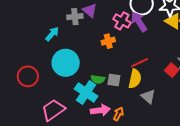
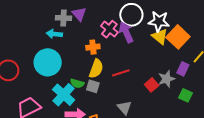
cyan arrow: (52, 34) -> (54, 34), moved, turned -133
yellow semicircle: (135, 79) -> (96, 69), moved

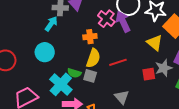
cyan arrow: (54, 34) -> (51, 24), turned 119
yellow triangle: (160, 37) -> (155, 43), moved
cyan circle: (48, 62) -> (45, 52), size x0.7
red square: (152, 85) -> (149, 74), turned 32

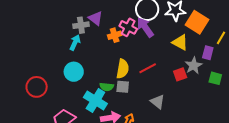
orange cross: (90, 37) -> (115, 35), moved

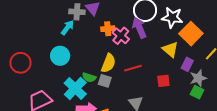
pink cross: (128, 27) -> (121, 36), moved
purple rectangle: (208, 53) -> (187, 64), moved
gray star: (194, 66) -> (198, 78), moved

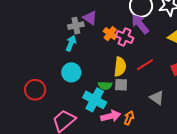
orange cross: (108, 29) -> (110, 34), turned -32

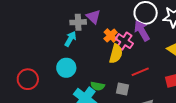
yellow semicircle: (120, 67) -> (116, 54), moved
gray square: (121, 85) -> (122, 89), moved

